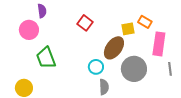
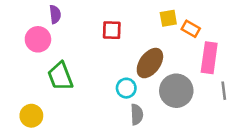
red square: (85, 23) -> (112, 30), turned -35
yellow square: (128, 29) -> (168, 18), moved

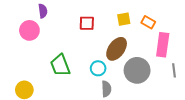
yellow square: (168, 18) -> (124, 19), moved
green trapezoid: (60, 76) -> (60, 65), moved

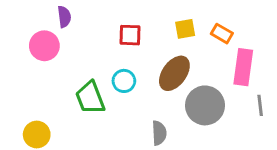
cyan circle: (98, 68) -> (124, 81), moved

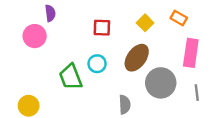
yellow square: (185, 29) -> (145, 23), turned -35
orange rectangle: (222, 34) -> (179, 18), moved
gray line: (260, 105) -> (197, 93), moved

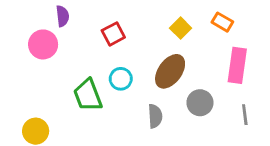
red square: (102, 28) -> (113, 34), moved, turned -30
gray circle: (161, 83) -> (200, 103), size x0.7
gray semicircle: (125, 105) -> (155, 116), moved

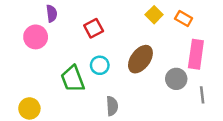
yellow square: (181, 28) -> (154, 15), moved
gray circle: (200, 103) -> (176, 79), moved
gray semicircle: (155, 116) -> (112, 106), moved

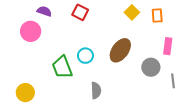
purple semicircle: (52, 13) -> (44, 11), turned -64
orange rectangle: (184, 18) -> (157, 16), turned 56
red square: (94, 28) -> (80, 12), moved, turned -35
pink rectangle: (196, 54) -> (168, 46), size x0.7

